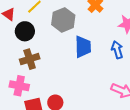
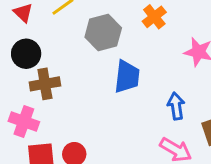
black circle: (25, 31) -> (26, 54), moved
blue arrow: (117, 50) -> (176, 106), moved

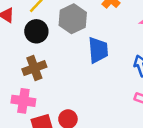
black circle: (26, 54) -> (36, 31), moved

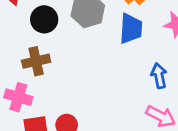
blue trapezoid: (98, 50) -> (131, 29), moved

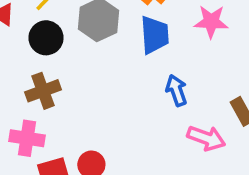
blue arrow: (159, 76) -> (176, 90), moved

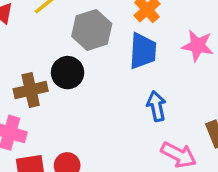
black circle: (46, 38) -> (68, 73), moved

